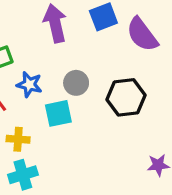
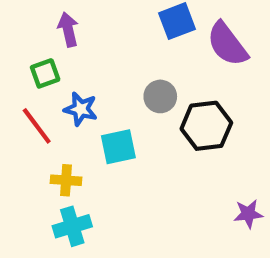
purple arrow: (55, 23) -> (68, 29), moved, size x0.7
gray circle: (76, 83) -> (160, 96), moved

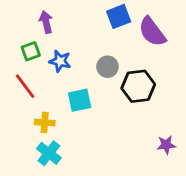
blue star: (81, 109) -> (60, 61), moved
cyan cross: (72, 226) -> (49, 153), turned -35

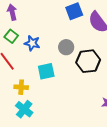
purple arrow: (46, 22) -> (12, 12), moved
green square: (31, 51) -> (11, 36), turned -32

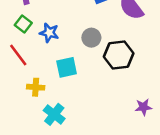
cyan cross: (24, 109) -> (54, 114), moved

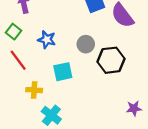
green square: (23, 24) -> (13, 32), moved

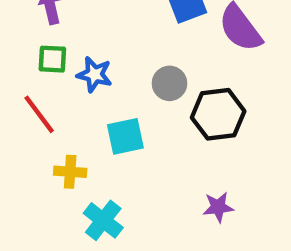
green square: (13, 32) -> (52, 59), moved, turned -35
purple star: (134, 108) -> (218, 207), moved

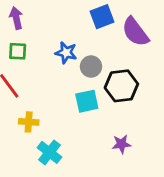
blue star: (94, 75) -> (66, 53), moved
cyan square: (125, 136) -> (87, 101), moved

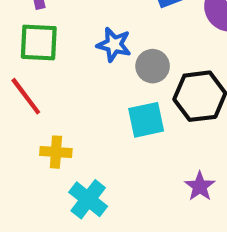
green square: (18, 51) -> (39, 42), size x1.4
purple star: (121, 144) -> (200, 186), turned -30

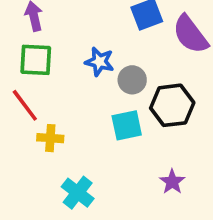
yellow cross: (56, 152) -> (50, 138), moved

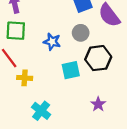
blue star: (99, 62) -> (52, 42), moved
gray circle: (132, 80) -> (81, 33), moved

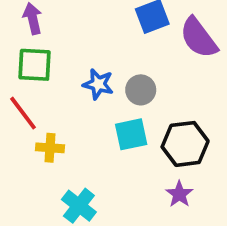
gray circle: (81, 33) -> (141, 90), moved
black hexagon: (98, 58) -> (185, 144), moved

